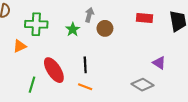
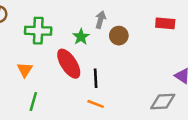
orange triangle: (20, 46) -> (25, 70), moved, turned -32
red ellipse: (54, 70) -> (69, 64), moved
gray diamond: (142, 85) -> (163, 101), turned -35

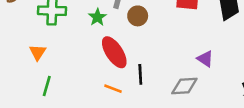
red ellipse: (69, 64) -> (114, 52), moved
black line: (96, 78) -> (140, 74), moved

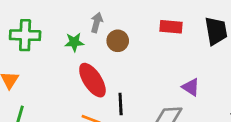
green star: (97, 17) -> (74, 42), turned 30

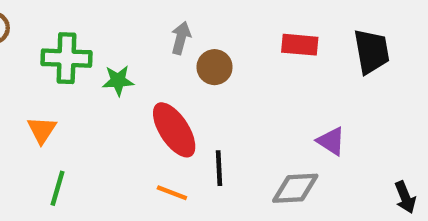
green star: (74, 42) -> (118, 81), moved

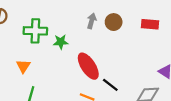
brown circle: (215, 67) -> (114, 22), moved
black line: (219, 168) -> (110, 85), turned -49

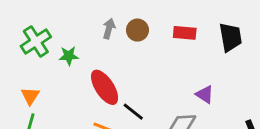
green cross: (35, 31) -> (36, 42), turned -35
orange triangle: (23, 66) -> (30, 96), moved

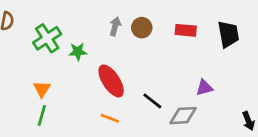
purple triangle: (205, 94) -> (204, 88), turned -48
black line: (133, 112) -> (152, 101), moved

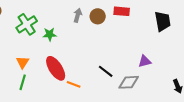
red rectangle: (186, 30) -> (122, 11), moved
red ellipse: (111, 81) -> (56, 68), moved

